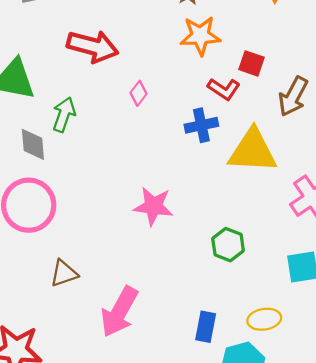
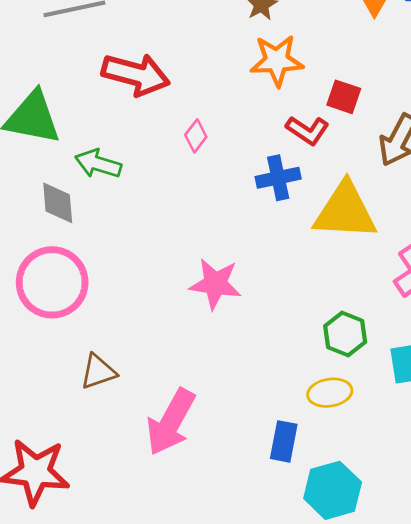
green arrow: (64, 115) -> (98, 164), turned -92
green hexagon: (228, 245) -> (345, 334), moved
yellow ellipse: (264, 319) -> (330, 393), moved

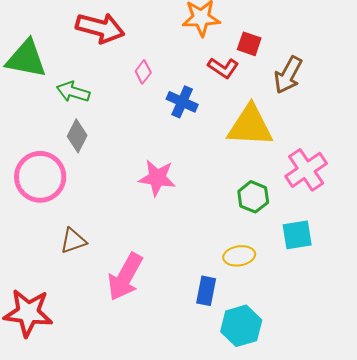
blue cross: (278, 178) -> (182, 102), moved, turned 36
gray diamond: (58, 203) -> (77, 136), moved, turned 32
green hexagon: (345, 334) -> (253, 197), moved

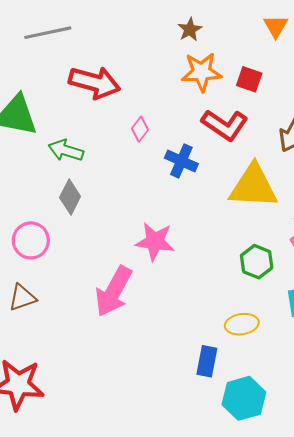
red square: (249, 44) -> (249, 79), moved
red L-shape: (223, 68) -> (225, 125), size x1.4
pink circle: (40, 177) -> (31, 240), size x0.7
brown triangle: (73, 241) -> (22, 298), moved
pink arrow: (125, 277) -> (114, 291), moved

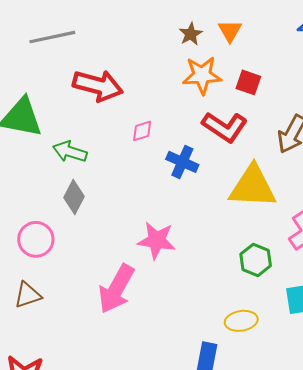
orange triangle: (276, 26) -> (230, 31), moved
pink diamond: (140, 129) -> (142, 131), turned 35

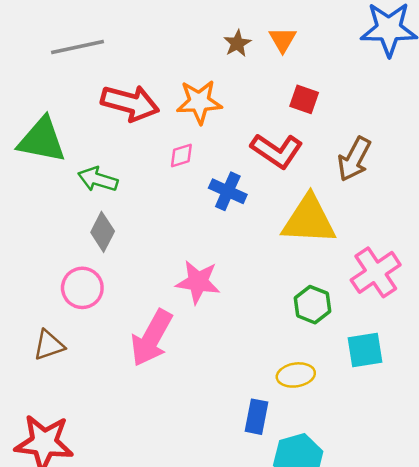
orange star: (202, 75) -> (199, 102), moved
pink circle: (36, 239) -> (82, 288), moved

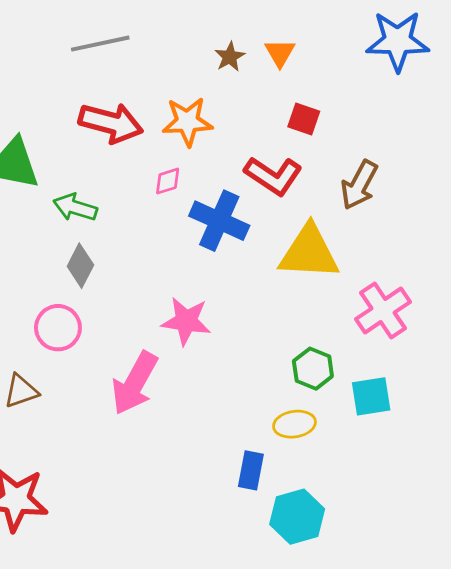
gray line: (78, 47) -> (100, 44), moved
blue cross: (228, 191) -> (219, 221), size x1.4
green hexagon: (313, 305) -> (313, 369), moved

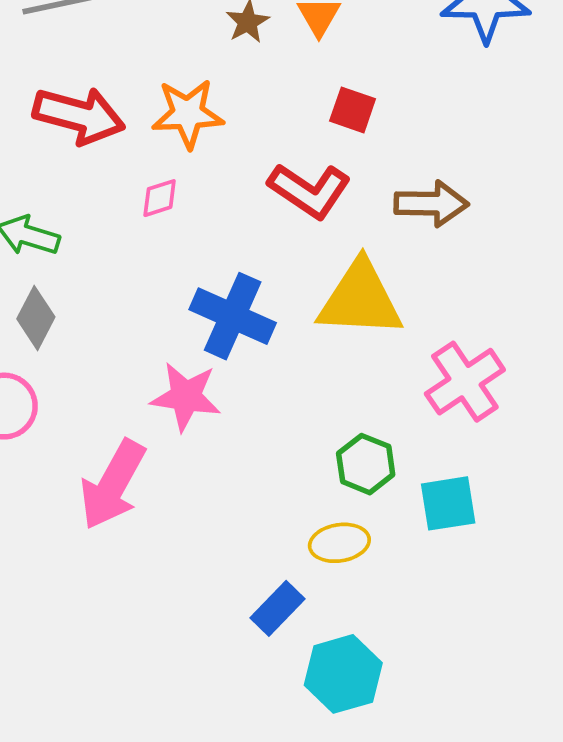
brown arrow: (359, 185) -> (431, 204), turned -117
blue cross: (219, 221) -> (233, 316), moved
blue rectangle: (251, 470) -> (278, 608), turned 33

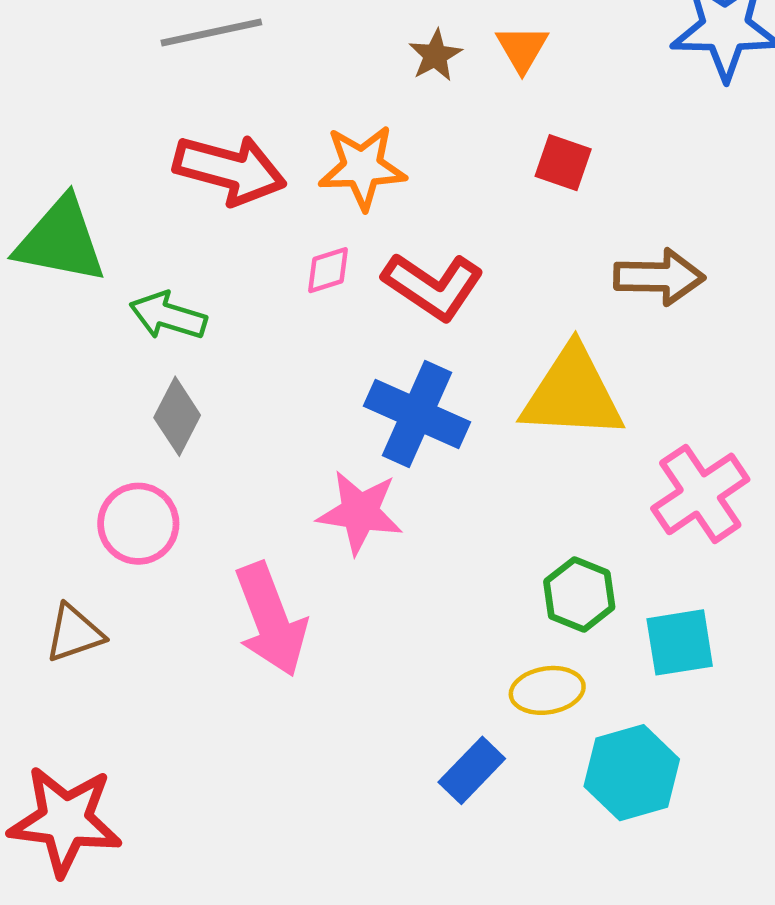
red L-shape: (309, 191) -> (433, 286), moved
pink arrow: (113, 485) -> (271, 620), turned -50
cyan hexagon: (343, 674) -> (632, 773), moved

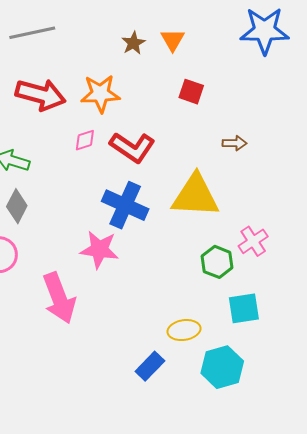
brown arrow: (659, 277) -> (235, 143), size x0.6
pink cross: (700, 494) -> (253, 241), size x0.7
green hexagon: (579, 594) -> (217, 262), moved

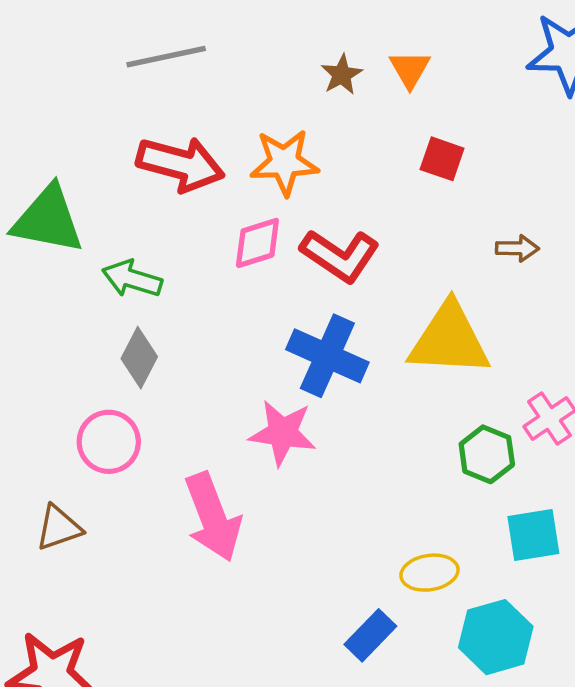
pink diamond: (85, 140) -> (257, 243), size x1.4

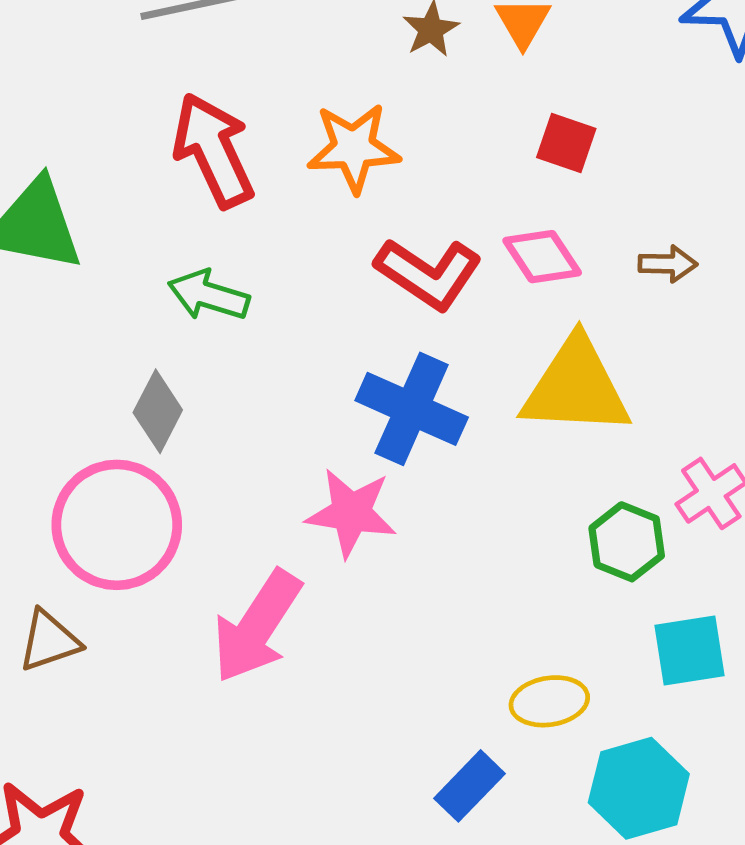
red arrow: (180, 164) -> (213, 150), turned -130
pink diamond: (257, 243) -> (542, 257), moved, turned 74
green arrow: (132, 279) -> (209, 295), moved
pink circle: (109, 442) -> (117, 525), size x1.5
pink arrow: (213, 517) -> (257, 626), turned 54

